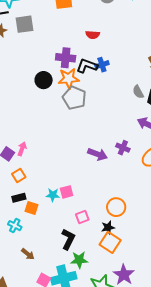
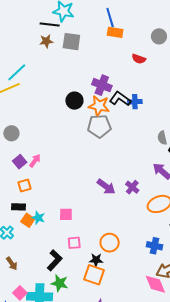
red semicircle: (93, 35) -> (139, 59), moved
gray pentagon: (74, 98) -> (99, 126), turned 30
cyan star: (53, 195) -> (38, 218), moved
orange square: (110, 242) -> (94, 275), turned -30

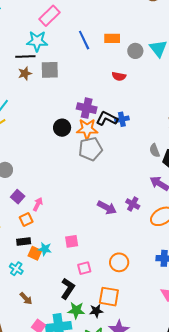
orange rectangle: (115, 32) -> (112, 38), moved
pink arrow: (35, 161) -> (38, 204), moved
black star: (96, 260) -> (96, 311), moved

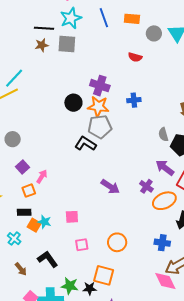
cyan star: (37, 41) -> (71, 18), moved, turned -30
black L-shape: (107, 119) -> (85, 144), moved
purple cross: (133, 204) -> (146, 186), moved
black L-shape: (68, 289) -> (48, 259), moved, turned -75

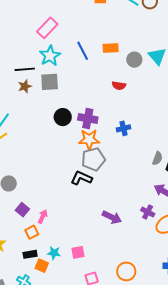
black circle: (73, 103) -> (63, 117), moved
gray semicircle: (163, 134) -> (157, 158), turned -136
cyan star: (44, 222) -> (54, 253), moved

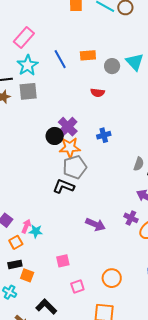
black circle: (63, 117) -> (55, 136), moved
purple cross: (88, 119) -> (68, 127), turned 36
cyan star: (54, 253) -> (36, 231), moved

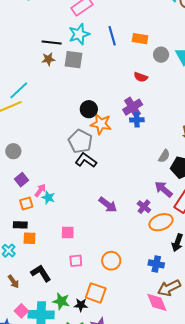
purple cross: (68, 127) -> (133, 107), moved
gray pentagon: (75, 167) -> (80, 141), moved, turned 30
orange square: (27, 275) -> (30, 238), turned -32

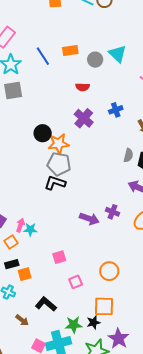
blue cross: (137, 120) -> (116, 110), moved
gray pentagon: (80, 141) -> (59, 164), moved
purple cross: (144, 207) -> (113, 212), moved

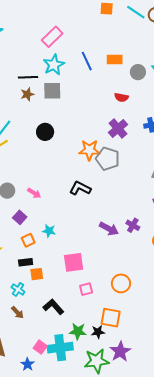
black circle: (43, 133) -> (45, 132), moved
gray pentagon: (59, 164) -> (108, 159), moved
pink arrow: (20, 225) -> (34, 193), moved, turned 96
pink square: (59, 257) -> (74, 262), size x1.5
brown arrow: (22, 320) -> (18, 312), moved

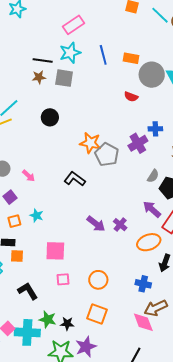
gray circle: (138, 72) -> (152, 75), size x1.6
purple cross: (118, 128) -> (138, 143), moved
orange square: (111, 318) -> (97, 314), moved

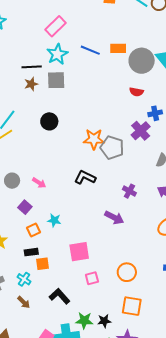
blue line: (103, 55) -> (90, 50), turned -42
red semicircle: (131, 97) -> (136, 92), moved
purple cross: (120, 225) -> (129, 191), moved

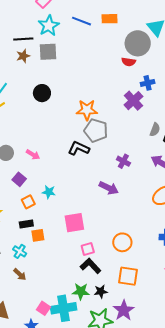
gray circle: (142, 61) -> (138, 43), moved
gray pentagon: (112, 148) -> (96, 130), moved
black L-shape: (59, 296) -> (90, 266), moved

